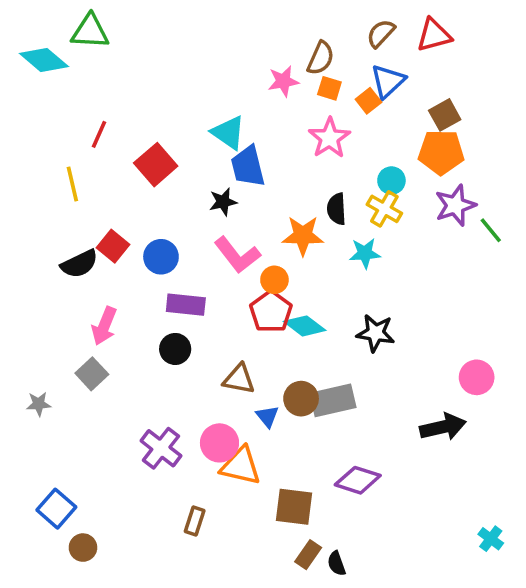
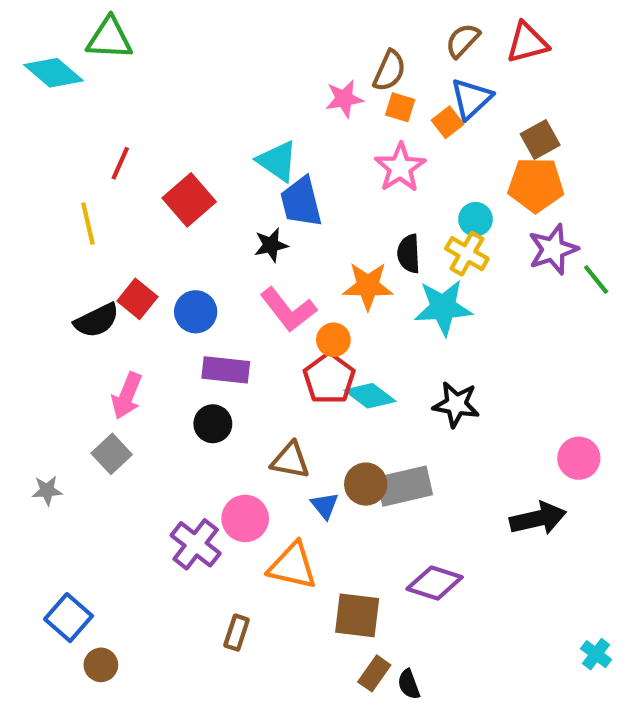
cyan star: (365, 253) -> (443, 307), size x1.5
pink circle: (219, 443) -> (245, 518), moved

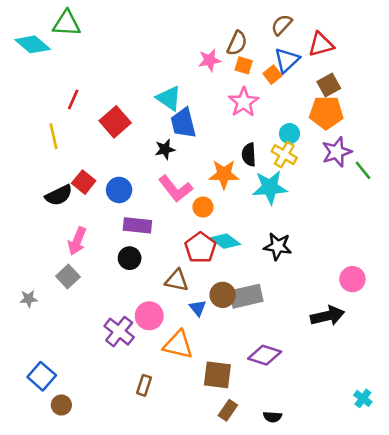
red triangle: (527, 43) -> (321, 44), moved
red pentagon: (329, 379) -> (200, 248), moved
black semicircle: (409, 684) -> (272, 417), moved, turned -66

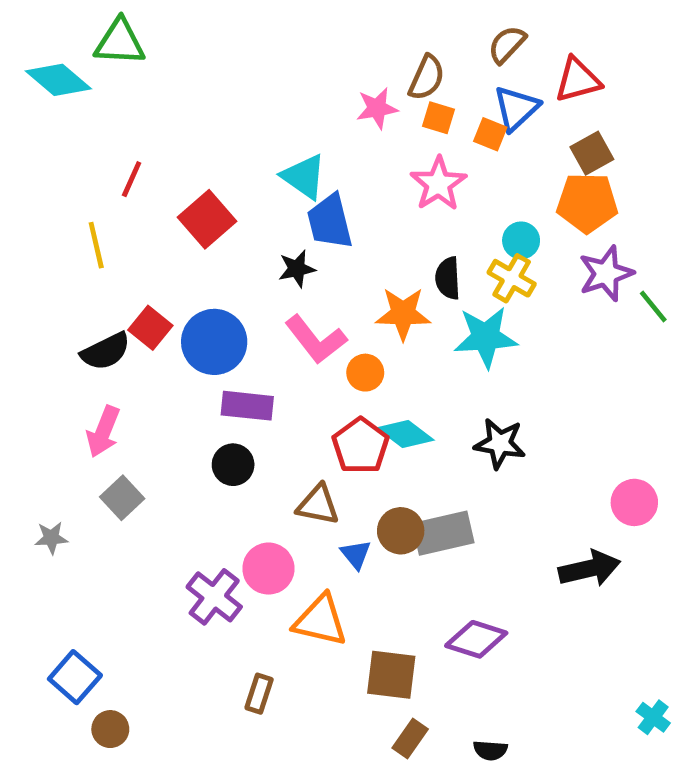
orange square: (272, 75) -> (490, 134), turned -30
blue circle: (119, 190) -> (214, 342), size x1.4
pink arrow: (77, 241) -> (103, 432), moved

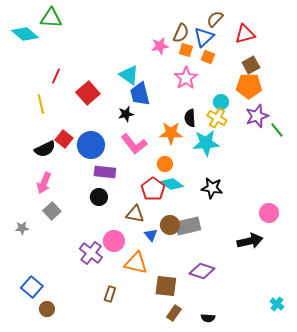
blue triangle: (516, 108) -> (204, 37), moved
orange circle: (365, 373) -> (165, 164), moved

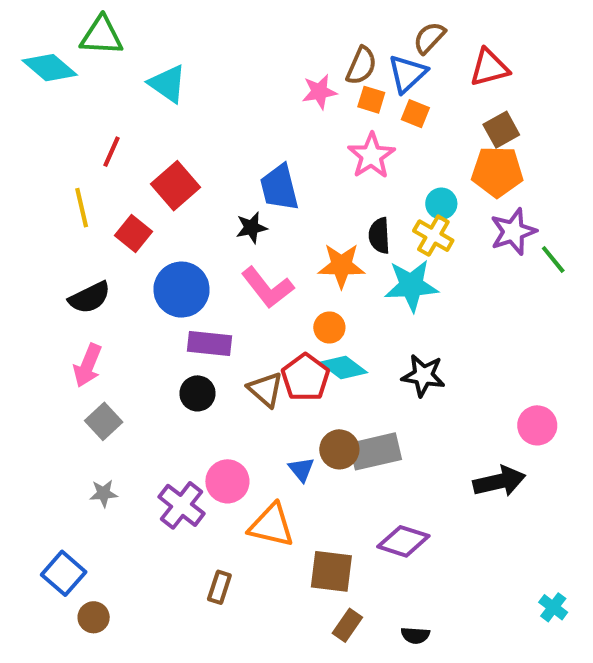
cyan triangle: (129, 75) -> (168, 84), moved
red square: (64, 139) -> (134, 234), moved
brown triangle: (135, 214) -> (265, 389), moved, turned 30
gray star: (22, 228) -> (104, 493), moved

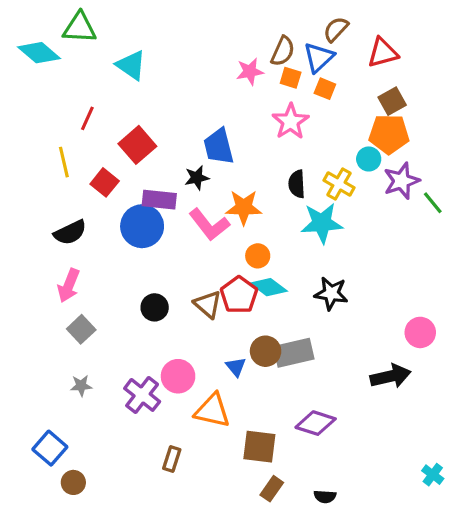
cyan circle: (441, 204) -> (369, 159), moved
orange star: (341, 266) -> (244, 207), moved
purple rectangle: (209, 343) -> (159, 200), moved

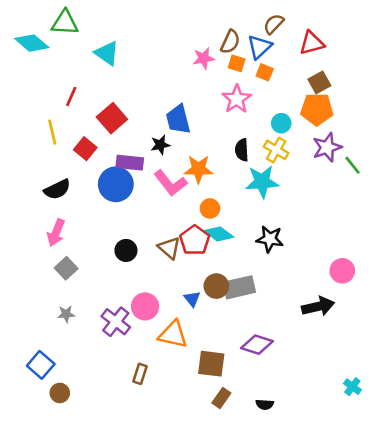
cyan circle: (369, 159) -> (281, 123), moved

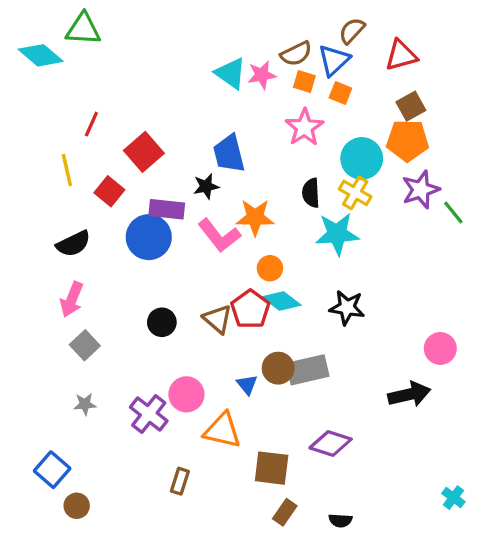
brown semicircle: (230, 42) -> (296, 54), turned 40
cyan triangle: (107, 53) -> (231, 73), moved
cyan circle: (281, 123) -> (362, 158), size x1.6

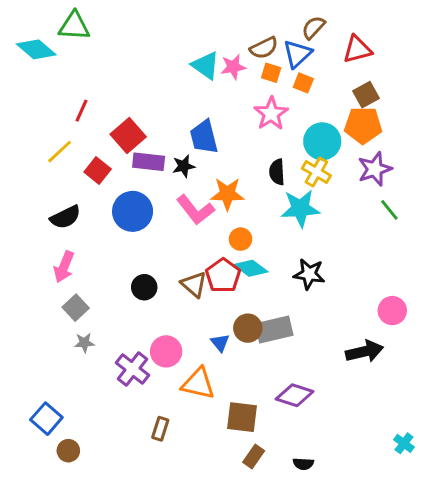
yellow line: (67, 170) -> (60, 152), turned 60
purple rectangle: (167, 209) -> (149, 162), moved
green line: (453, 213) -> (389, 210), moved
gray star: (85, 404) -> (84, 343), moved

